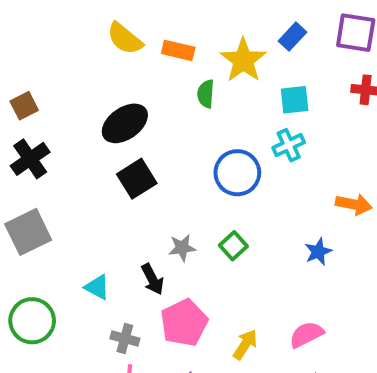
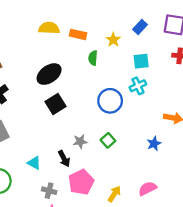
yellow semicircle: (125, 39) -> (49, 28), turned 144
yellow star: (243, 60) -> (113, 40), size x0.6

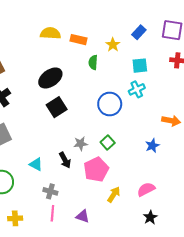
pink pentagon: (81, 182) -> (96, 170), moved

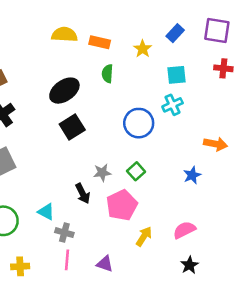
green semicircle: (93, 62) -> (107, 74), moved
cyan triangle: (36, 164) -> (46, 212), moved

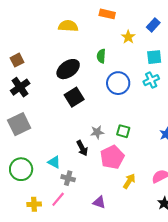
orange rectangle: (100, 42) -> (107, 14), moved
blue circle: (139, 123) -> (118, 83), moved
green square: (136, 171) -> (123, 131), turned -32
pink line: (67, 260) -> (58, 199), moved, turned 35

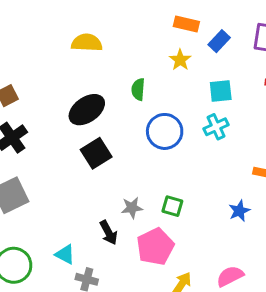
orange rectangle: (107, 14) -> (186, 24), moved

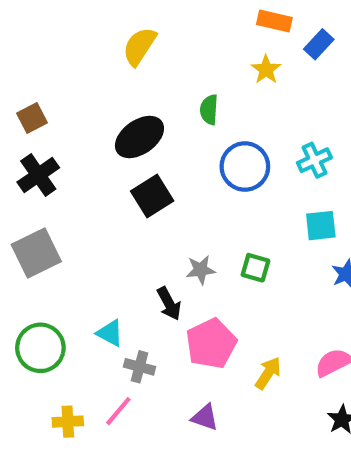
yellow semicircle: (87, 43) -> (139, 46), turned -60
cyan square: (221, 91) -> (321, 226), moved
pink pentagon: (155, 247) -> (211, 344), moved

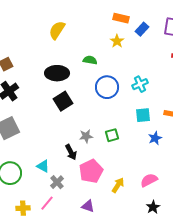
green semicircle: (209, 110) -> (90, 60), turned 96
black ellipse: (139, 137) -> (57, 73), turned 35
green square: (255, 268) -> (112, 135), turned -32
gray cross: (139, 367) -> (57, 182), turned 32

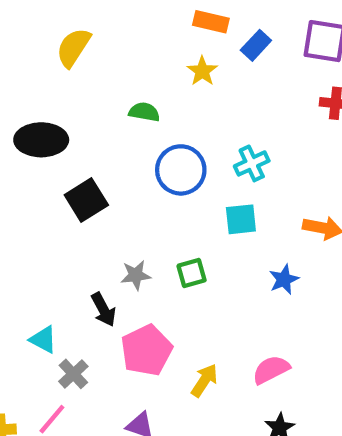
black ellipse: (57, 73) -> (41, 140), moved
cyan square: (143, 115) -> (241, 219), moved

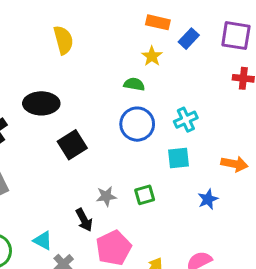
yellow semicircle: (73, 47) -> (63, 40), turned 132
green semicircle: (144, 112) -> (134, 84), moved

